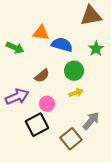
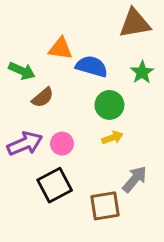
brown semicircle: (42, 76) -> (43, 98), moved
pink circle: (47, 104) -> (62, 144), moved
brown square: (71, 139) -> (105, 206), turned 30

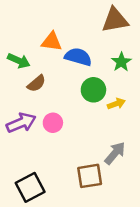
yellow arrow: (112, 138) -> (116, 104), moved
black square: (55, 185) -> (30, 187), moved

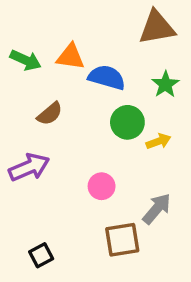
green arrow: (19, 61) -> (26, 60), moved
pink circle: (53, 123) -> (102, 186), moved
black square: (30, 187) -> (41, 255), size x0.6

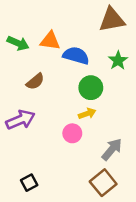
yellow arrow: (159, 141) -> (87, 114), moved
brown square: (122, 240) -> (103, 183), moved, turned -30

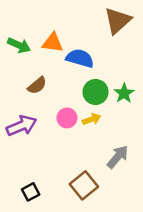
brown triangle: (112, 20) -> (118, 21), turned -32
green star: (118, 60) -> (124, 93), moved
pink circle: (72, 133) -> (67, 118), moved
brown square: (103, 183) -> (84, 185), moved

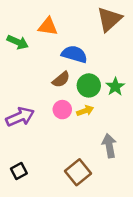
orange triangle: (53, 43) -> (48, 26), moved
brown semicircle: (37, 85) -> (61, 79), moved
gray arrow: (118, 157) -> (109, 146), turned -50
black square: (31, 192) -> (19, 171), moved

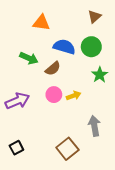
brown triangle: (109, 19) -> (94, 17), size x0.6
green arrow: (18, 42) -> (29, 58), moved
green circle: (89, 85) -> (91, 47), moved

